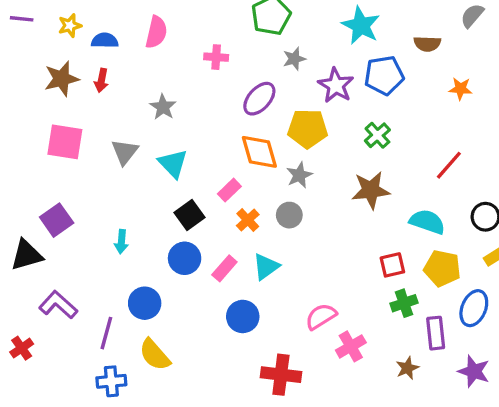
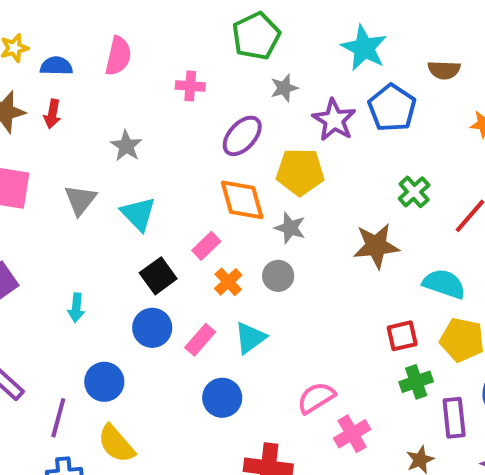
blue pentagon: (384, 75) -> (392, 108), turned -30
green cross: (377, 135) -> (414, 192), moved
gray star: (299, 175) -> (290, 228), turned -30

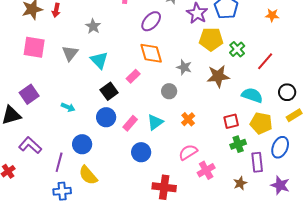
yellow pentagon: (300, 172) -> (211, 39), moved
gray star: (290, 228) -> (184, 67), moved
orange cross: (228, 282) -> (188, 119), moved
cyan arrow: (76, 308) -> (68, 107), turned -72

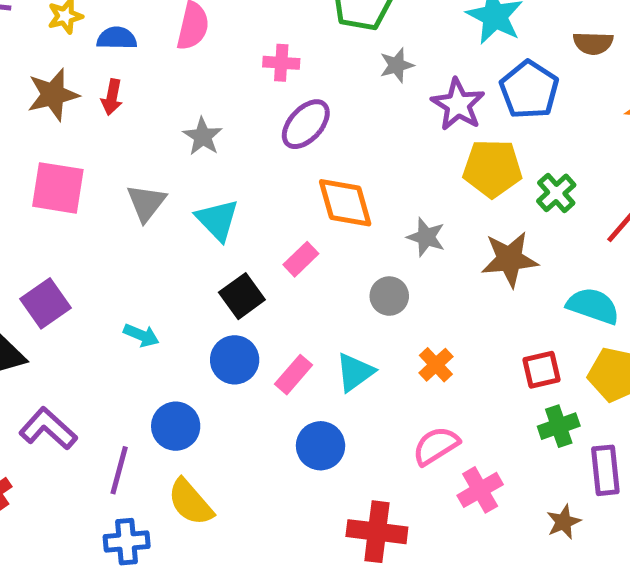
purple ellipse: (151, 21) -> (306, 124), moved

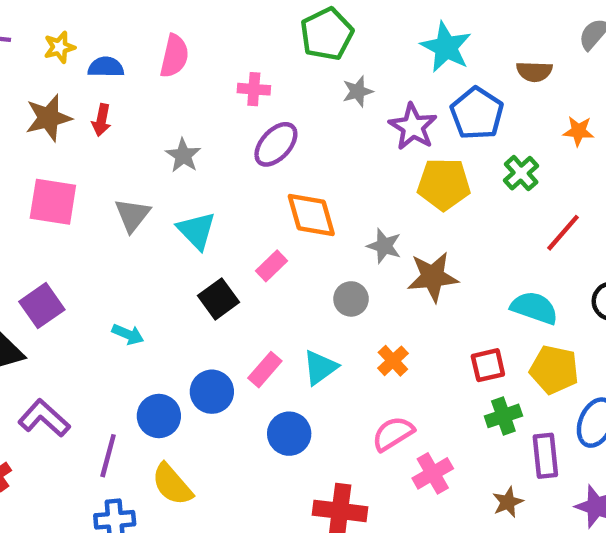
green cross: (556, 193) -> (521, 173), moved
brown star: (510, 259) -> (433, 277), moved
blue circle: (235, 360) -> (212, 392), moved

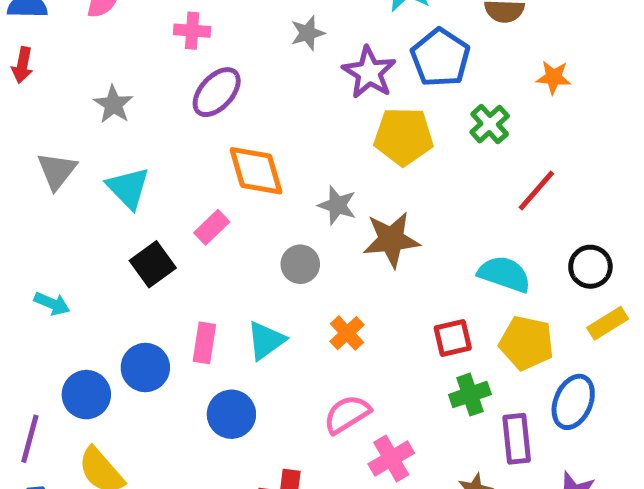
pink rectangle: (265, 370) -> (204, 343), turned -32

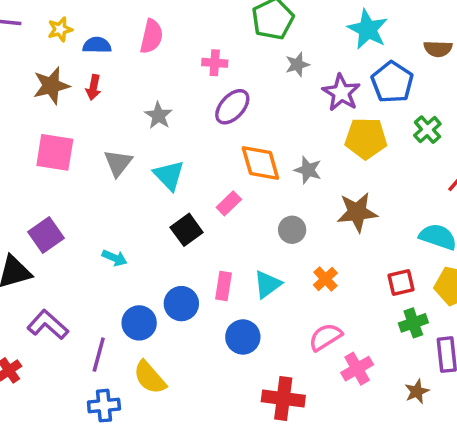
gray star: (337, 205) -> (308, 170), moved

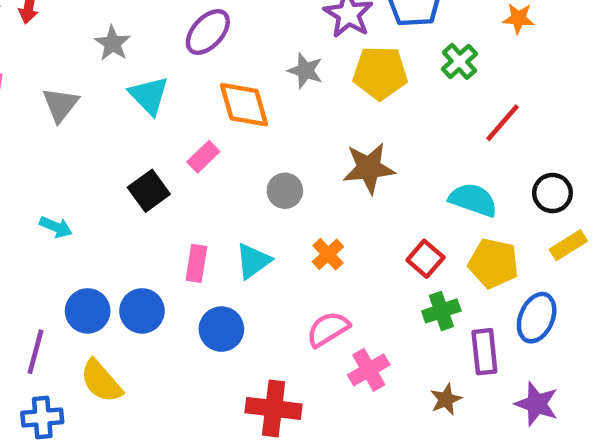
gray star: (308, 170) -> (305, 71), moved
cyan triangle: (169, 175) -> (149, 95), moved
red square: (401, 282) -> (425, 259), turned -36
blue circle: (181, 304) -> (142, 311), moved

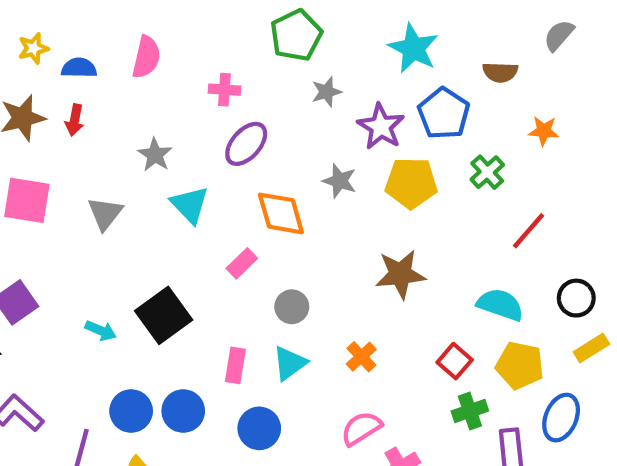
black square: (149, 191) -> (164, 315), moved, size x1.4
gray circle: (285, 191) -> (292, 307), moved

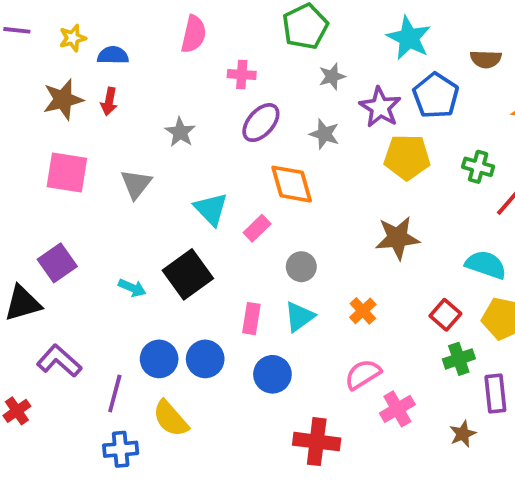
pink semicircle: (146, 57) -> (194, 34), moved
green cross: (487, 172) -> (478, 167), moved, turned -32
gray star: (340, 181) -> (324, 134), moved
cyan triangle: (190, 205) -> (211, 209), moved

